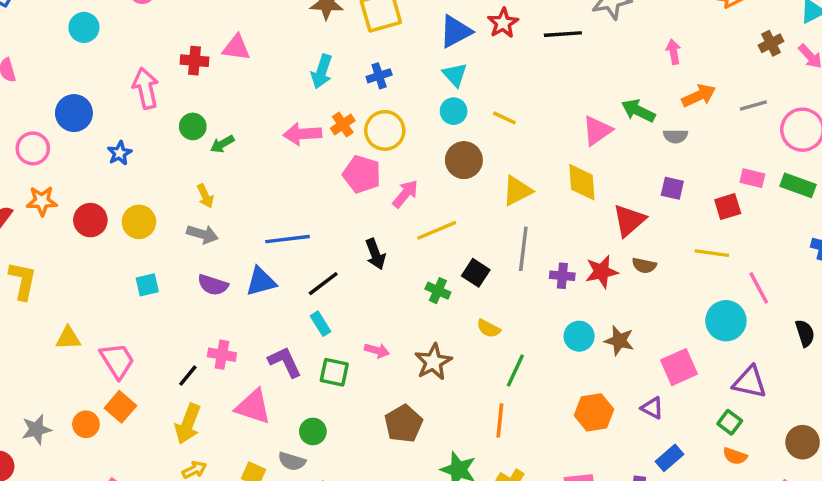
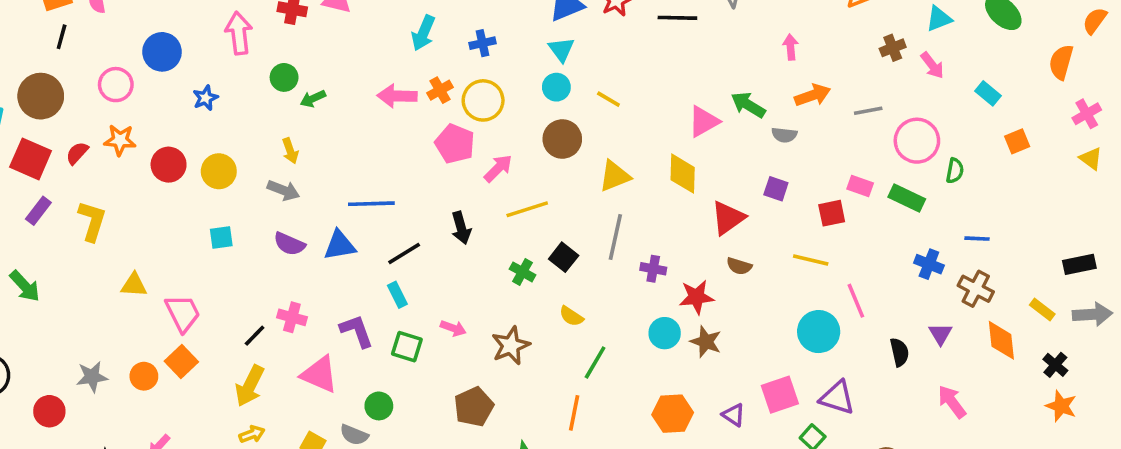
red star: (602, 272) -> (696, 297), moved
pink square: (679, 367) -> (780, 395), moved

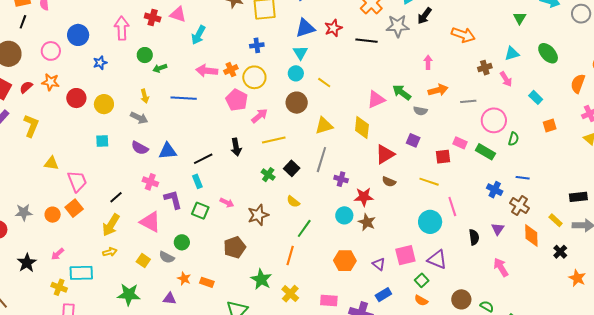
cyan arrow: (423, 33) -> (198, 35), moved
blue line: (371, 204) -> (184, 98), moved
pink cross: (292, 317) -> (150, 182), moved
orange star: (1061, 406) -> (577, 278), moved

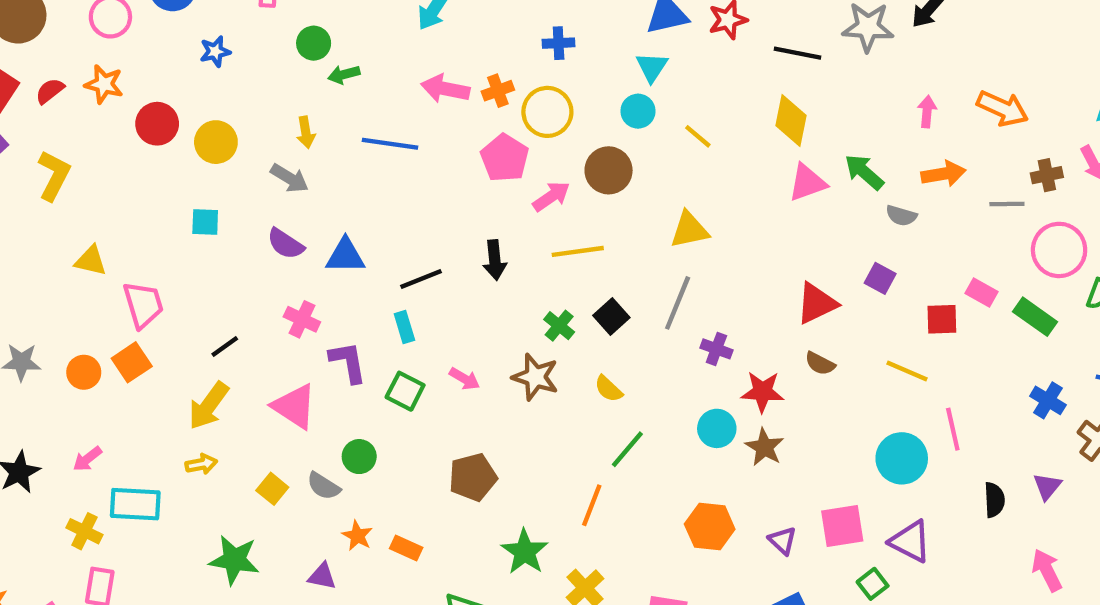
orange arrow: (463, 35) -> (1003, 108), moved
brown cross: (485, 68) -> (1047, 175), moved
brown circle: (297, 103) -> (609, 170), moved
yellow diamond: (362, 128) -> (791, 120), moved
brown star: (258, 215) -> (535, 377), moved, turned 30

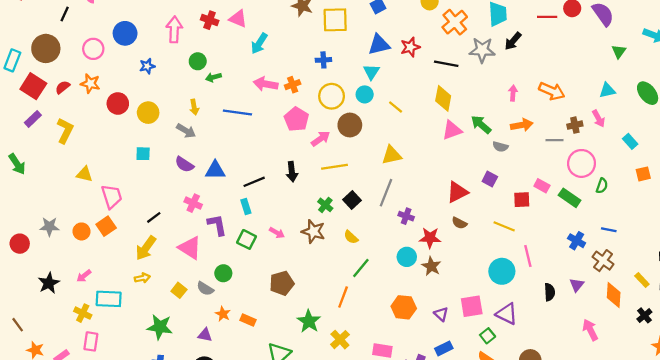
yellow circle: (547, 112) -> (332, 96), moved
pink arrow: (1047, 570) -> (590, 330), moved

